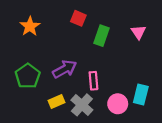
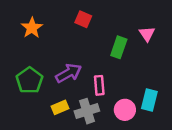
green rectangle: (102, 36) -> (119, 47), moved
gray cross: (82, 105) -> (87, 111), turned 30

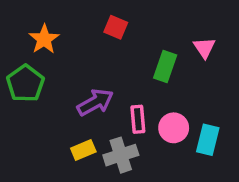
green pentagon: (29, 80) -> (25, 83), moved
pink circle: (125, 110) -> (174, 128), moved

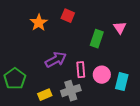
orange star: (44, 39) -> (39, 23), moved
green pentagon: (25, 83) -> (15, 79), moved
yellow rectangle: (83, 150) -> (45, 95), moved

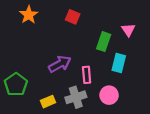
orange star: (39, 23) -> (29, 15), moved
pink circle: (102, 75) -> (109, 95), moved
cyan rectangle: (122, 82) -> (119, 63), moved

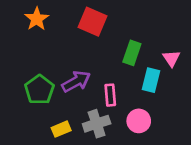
red square: (73, 17) -> (92, 22), size x1.5
pink triangle: (128, 30) -> (171, 58), moved
green pentagon: (16, 84) -> (39, 90), moved

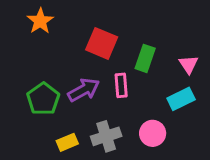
red square: (92, 22) -> (102, 43), moved
cyan rectangle: (151, 80) -> (181, 99), moved, turned 50
pink rectangle: (110, 95) -> (121, 85), moved

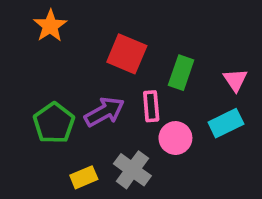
pink circle: (153, 133) -> (175, 138), moved
gray cross: (106, 136) -> (132, 170), turned -36

